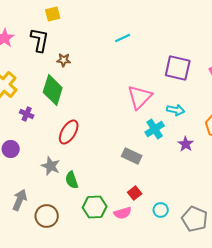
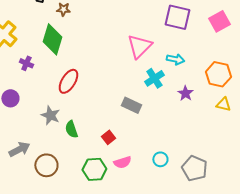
red square: (135, 193) -> (108, 137), moved
gray arrow: (20, 200) -> (19, 149), turned 40
green hexagon: (95, 207) -> (94, 169), moved

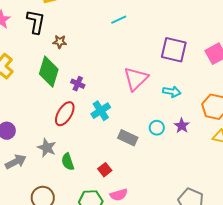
purple cross: (26, 63) -> (78, 84), moved
cyan cross: (154, 78) -> (101, 111), moved
gray arrow: (19, 149) -> (16, 162), moved
cyan circle: (160, 159) -> (157, 128), moved

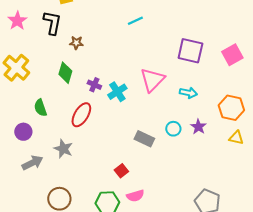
green diamond: (49, 72) -> (65, 73), size x0.7
cyan cross: (101, 111) -> (117, 92), moved
green semicircle: (68, 162) -> (40, 108), moved

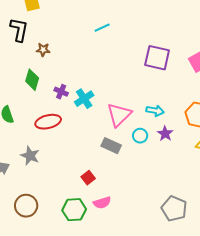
pink triangle: (152, 80) -> (119, 115), moved
cyan arrow: (188, 93) -> (155, 111), moved
red ellipse: (81, 115) -> (48, 122), turned 45

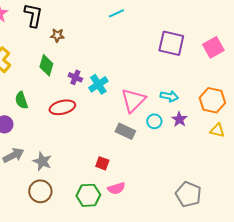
gray star: (30, 156) -> (42, 161), moved
red square: (88, 178) -> (102, 163), turned -32

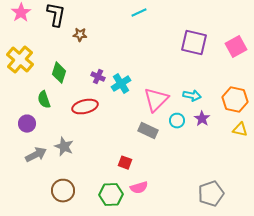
green diamond: (46, 65) -> (59, 73), moved
gray star: (42, 161) -> (64, 147), moved
gray pentagon: (188, 194) -> (211, 194), turned 30

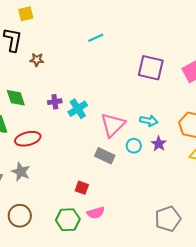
green diamond: (59, 73) -> (16, 98), turned -35
purple cross: (98, 77) -> (55, 102), turned -32
red ellipse: (85, 107) -> (28, 139), moved

